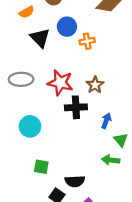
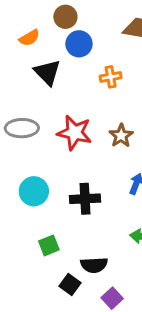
blue circle: (67, 27) -> (79, 44), moved
black cross: (76, 107) -> (85, 199), moved
green square: (41, 167) -> (49, 245), turned -32

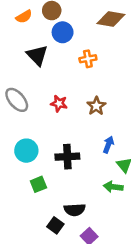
orange semicircle: (29, 38) -> (24, 17), moved
gray ellipse: (22, 128) -> (17, 100), turned 50
red star: (74, 133) -> (59, 103), size x0.6
green square: (49, 245) -> (38, 184), moved

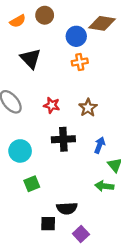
blue circle: (63, 32) -> (76, 36), moved
black cross: (67, 157) -> (63, 139), moved
black square: (55, 225) -> (48, 224), turned -35

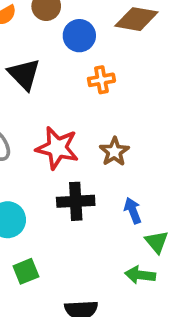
blue circle: (76, 36) -> (79, 36), moved
red star: (52, 105) -> (57, 148), size x1.6
blue arrow: (100, 145) -> (133, 211), turned -42

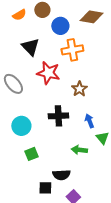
orange cross: (101, 80) -> (72, 50), size x1.5
red star: (57, 148) -> (48, 73), moved
green arrow: (140, 275) -> (79, 150), moved

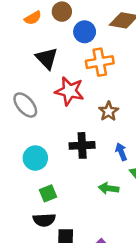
black semicircle: (61, 175) -> (44, 220), moved

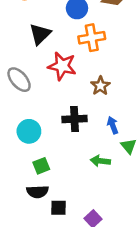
black triangle: (47, 58) -> (40, 34), turned 30

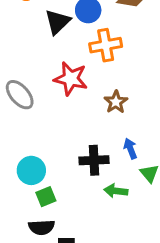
black triangle: (40, 34) -> (58, 22), moved
black cross: (74, 119) -> (94, 160), moved
cyan circle: (29, 131) -> (31, 170), moved

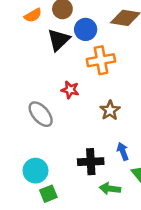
red star: (71, 79) -> (70, 90), size x0.6
gray ellipse: (20, 95) -> (41, 114), moved

